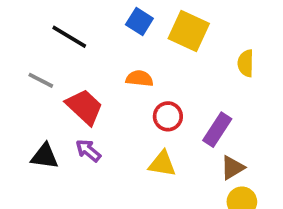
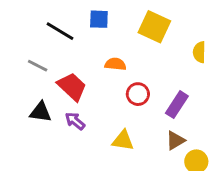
blue square: (139, 22) -> (99, 19), moved, turned -30
black triangle: (45, 156) -> (41, 112), moved
yellow triangle: (162, 164) -> (123, 140), moved
brown triangle: (232, 168) -> (175, 140), moved

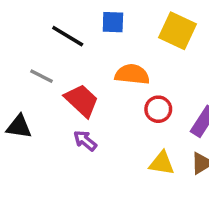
orange semicircle: (115, 64) -> (132, 74), size x1.4
black triangle: (41, 112) -> (19, 127), moved
yellow triangle: (123, 140) -> (162, 163), moved

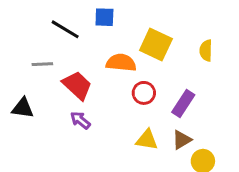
yellow square: (177, 31) -> (156, 44), moved
gray line: (42, 76) -> (42, 64), turned -30

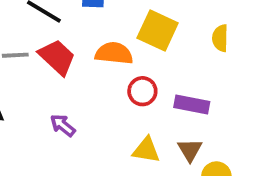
red trapezoid: (77, 85) -> (57, 57), moved
purple rectangle: (183, 104) -> (192, 105), turned 68
brown triangle: (182, 140) -> (190, 150), turned -30

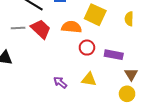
purple arrow: (63, 125) -> (60, 82), moved
brown triangle: (190, 150) -> (131, 74), moved

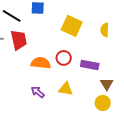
orange semicircle: (72, 27) -> (41, 63), moved
red trapezoid: (41, 29) -> (19, 40), turned 35

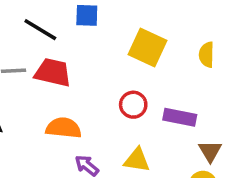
red trapezoid: (19, 40) -> (53, 73), turned -65
orange semicircle: (41, 63) -> (64, 128), moved

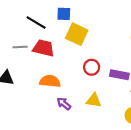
yellow square: (148, 48) -> (77, 34), moved

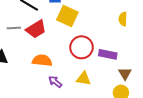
red trapezoid: (44, 48) -> (36, 29), turned 135
red circle: (92, 67) -> (82, 47), size x1.5

